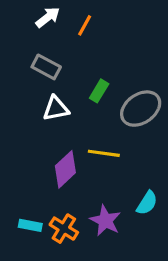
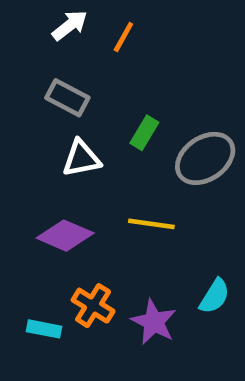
purple diamond: (65, 169) -> (65, 236), moved, turned 66
orange cross: (64, 229) -> (93, 306), moved

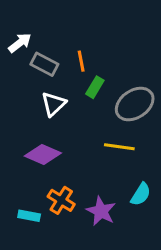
white arrow: (70, 25) -> (20, 43), moved
orange line: (123, 37) -> (81, 61), moved, turned -40
white triangle: (81, 158) -> (54, 104), turned -32
yellow line: (151, 224) -> (119, 147), moved

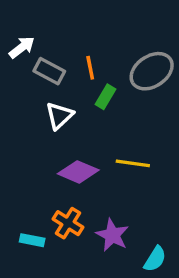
gray ellipse: (135, 104) -> (152, 71), moved
purple diamond: (43, 154) -> (78, 172), moved
cyan semicircle: (141, 194) -> (155, 259), moved

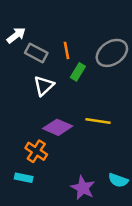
orange cross: (68, 223) -> (36, 151), moved
purple star: (112, 235) -> (83, 188), moved
cyan semicircle: (155, 259) -> (118, 180), moved, turned 78

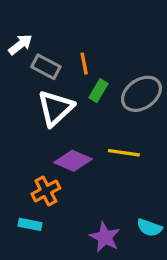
gray ellipse: (112, 53) -> (141, 94), moved
white triangle: (44, 86) -> (55, 108), size x1.4
orange cross: (36, 151) -> (46, 191), turned 30

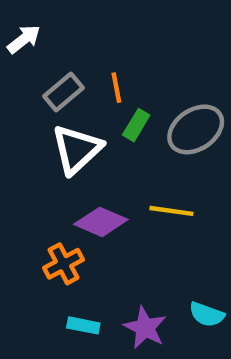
white arrow: (20, 44) -> (24, 39), moved
gray rectangle: (46, 67) -> (63, 92), turned -68
cyan rectangle: (30, 224) -> (83, 325), moved

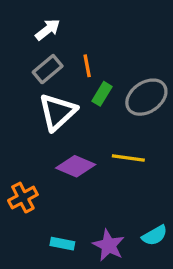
white arrow: (24, 39) -> (48, 30), moved
orange cross: (63, 264) -> (23, 198), moved
cyan semicircle: (207, 314) -> (155, 235), turned -50

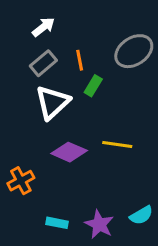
gray ellipse: (146, 97) -> (134, 51), moved

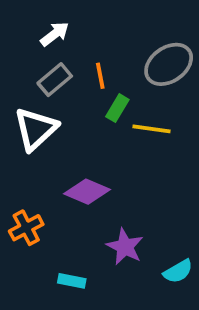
white triangle: (52, 102) -> (36, 129), moved
yellow line: (117, 145) -> (152, 129), moved
purple star: (99, 224) -> (125, 247), moved

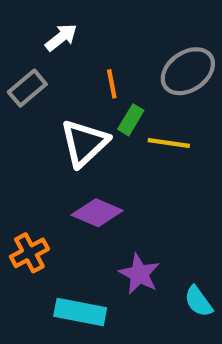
gray rectangle: (55, 80) -> (27, 88), moved
white triangle: (36, 129) -> (84, 143), moved
cyan semicircle: (178, 271) -> (198, 301), turned 84
cyan rectangle: (72, 281) -> (80, 312), size x1.6

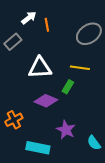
orange line: (112, 84) -> (47, 25), moved
green rectangle: (131, 120) -> (68, 87), moved
white triangle: (84, 143) -> (40, 68), turned 40

